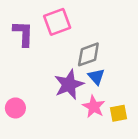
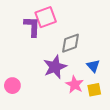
purple L-shape: (23, 34) -> (32, 26), moved
blue triangle: (96, 77) -> (93, 66), moved

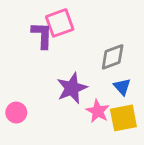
gray diamond: (70, 43) -> (113, 57), moved
yellow square: (94, 90) -> (123, 118), size x1.5

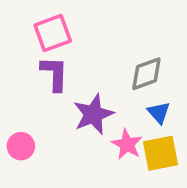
pink square: (60, 23) -> (53, 33), moved
purple L-shape: (42, 35) -> (54, 74), moved

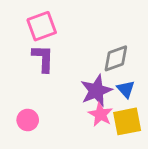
purple star: (93, 114) -> (96, 91), moved
pink circle: (21, 146) -> (28, 120), moved

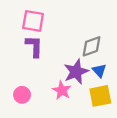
pink square: (42, 26) -> (33, 21), turned 30
pink star: (100, 114) -> (62, 90), moved

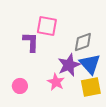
pink square: (33, 21) -> (47, 26), moved
blue triangle: (99, 71) -> (90, 64), size x1.6

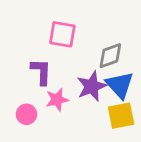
purple L-shape: (31, 42) -> (41, 72), moved
pink star: (56, 82) -> (57, 100), moved, turned 30

